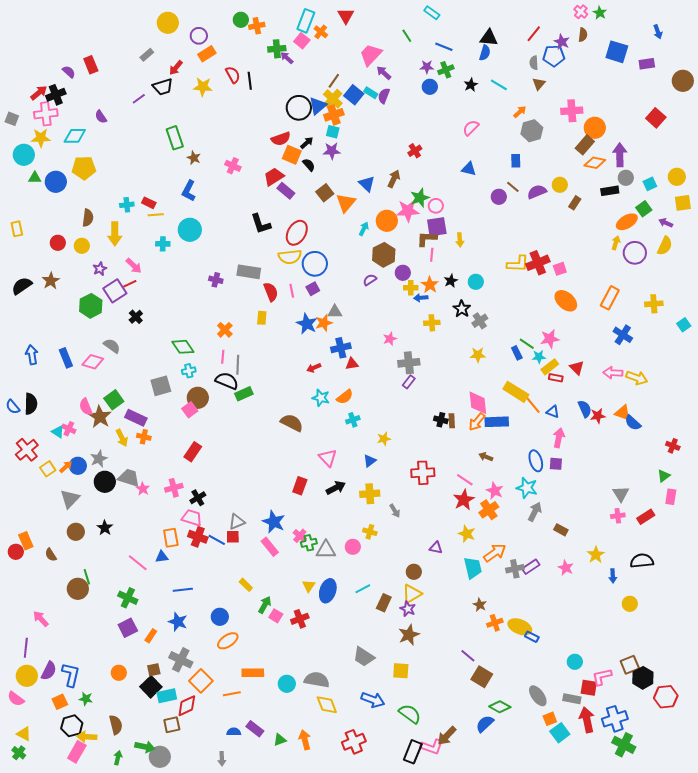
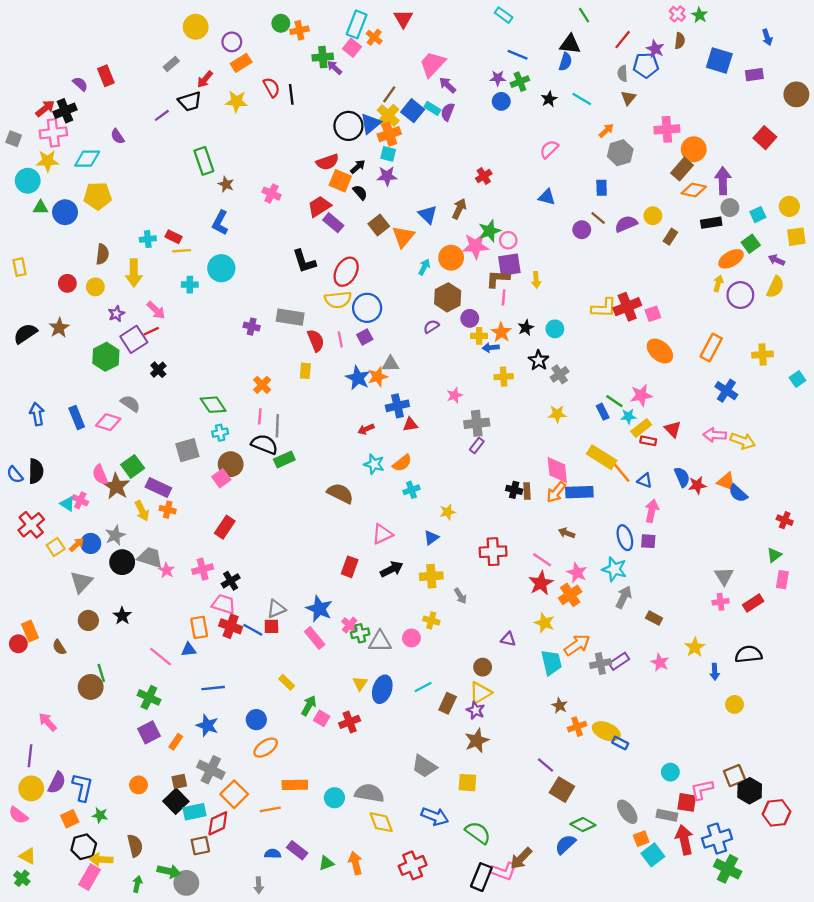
green line: (407, 36) -> (584, 15), moved
pink triangle: (328, 458) -> (382, 534), turned 48

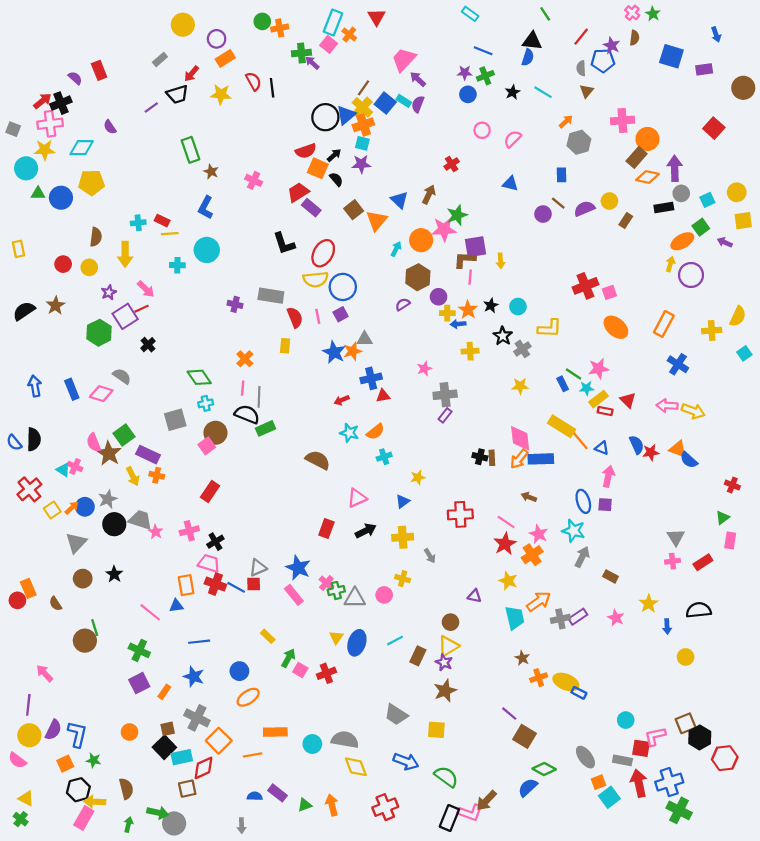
pink circle: (508, 240) -> (482, 130), moved
yellow semicircle: (775, 287) -> (738, 316), moved
yellow L-shape: (604, 308) -> (550, 328), moved

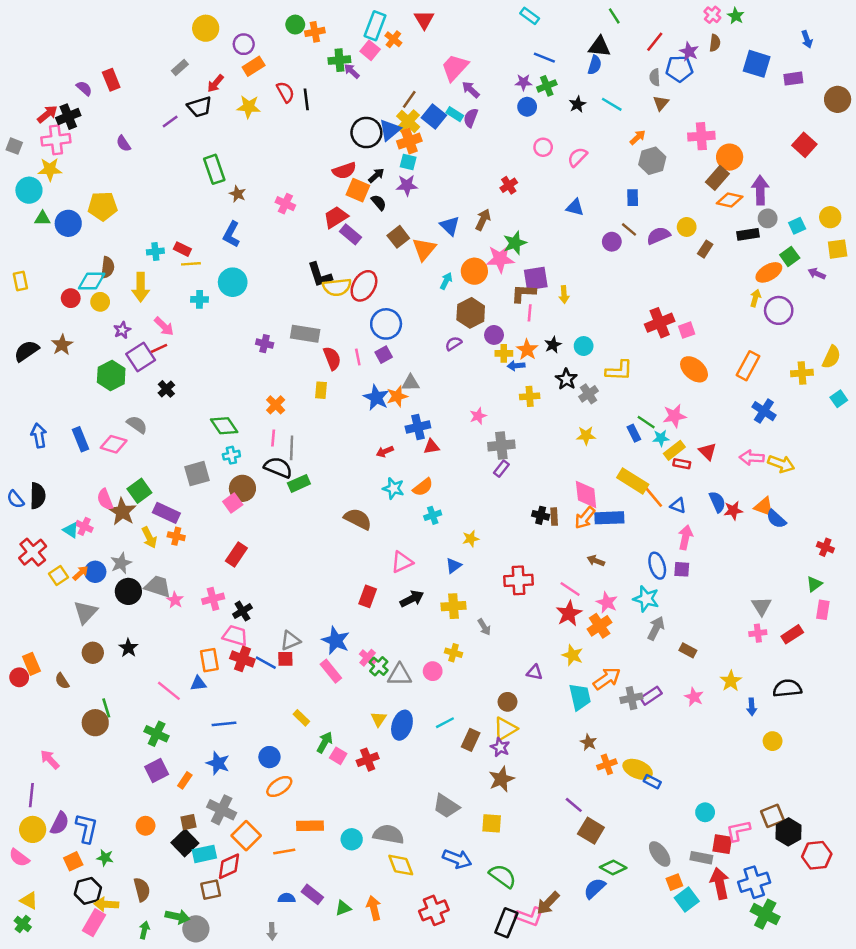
cyan diamond: (82, 148) -> (92, 281), moved
yellow semicircle: (316, 279) -> (337, 287), moved
green cross: (336, 591) -> (379, 666), turned -35

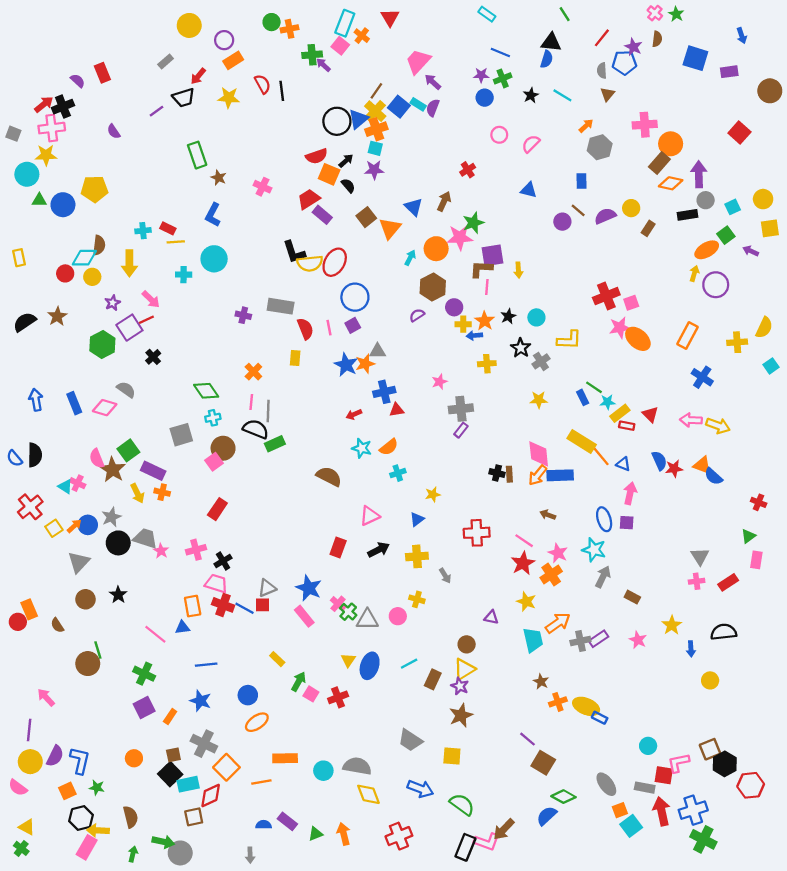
pink star: (674, 416) -> (620, 328), moved

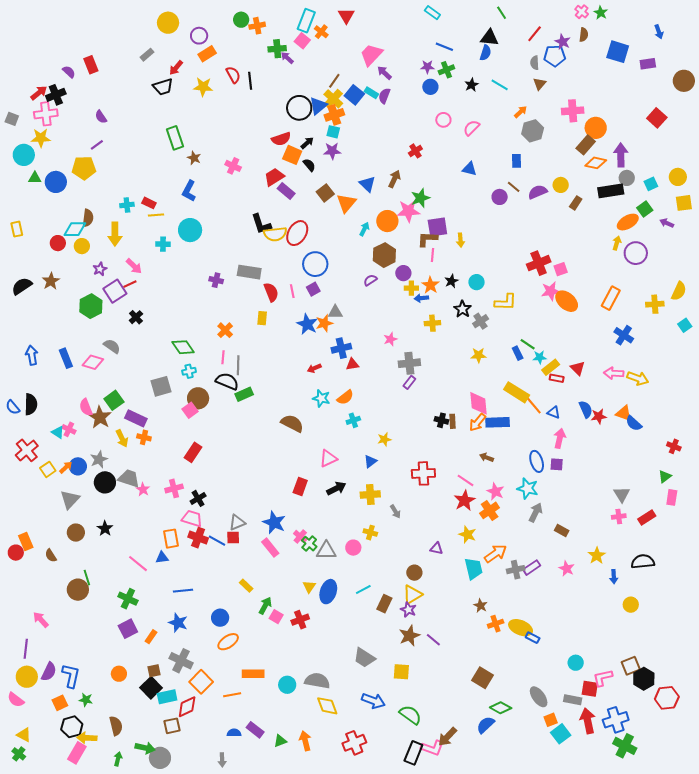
purple line: (157, 111) -> (97, 145), moved
black rectangle: (688, 215) -> (611, 191), size x1.4
purple line: (527, 739) -> (433, 640), moved

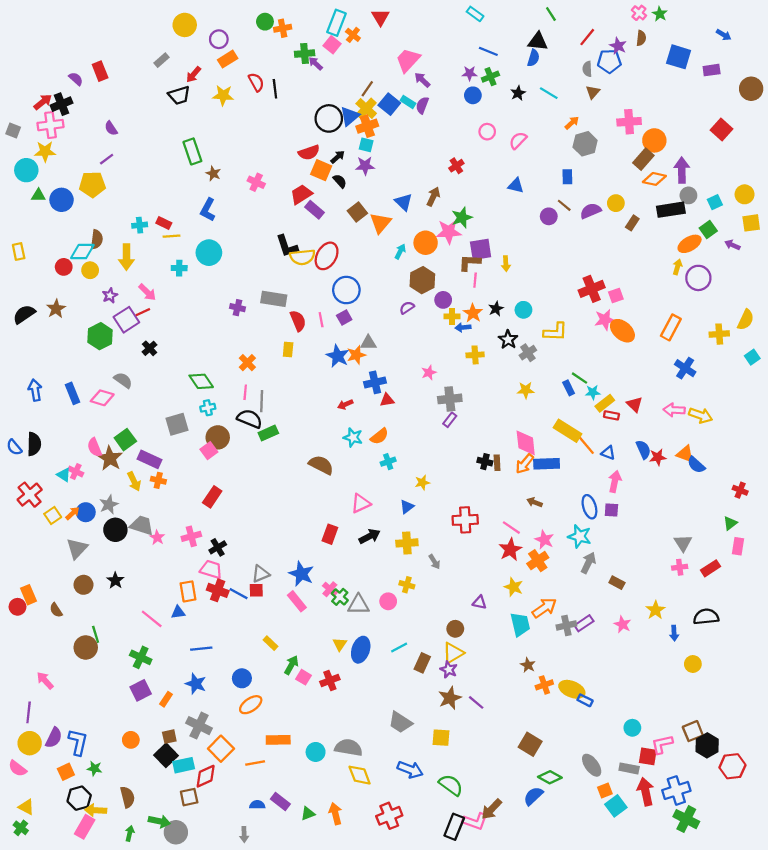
blue arrow: (659, 32) -> (724, 35), turned -40

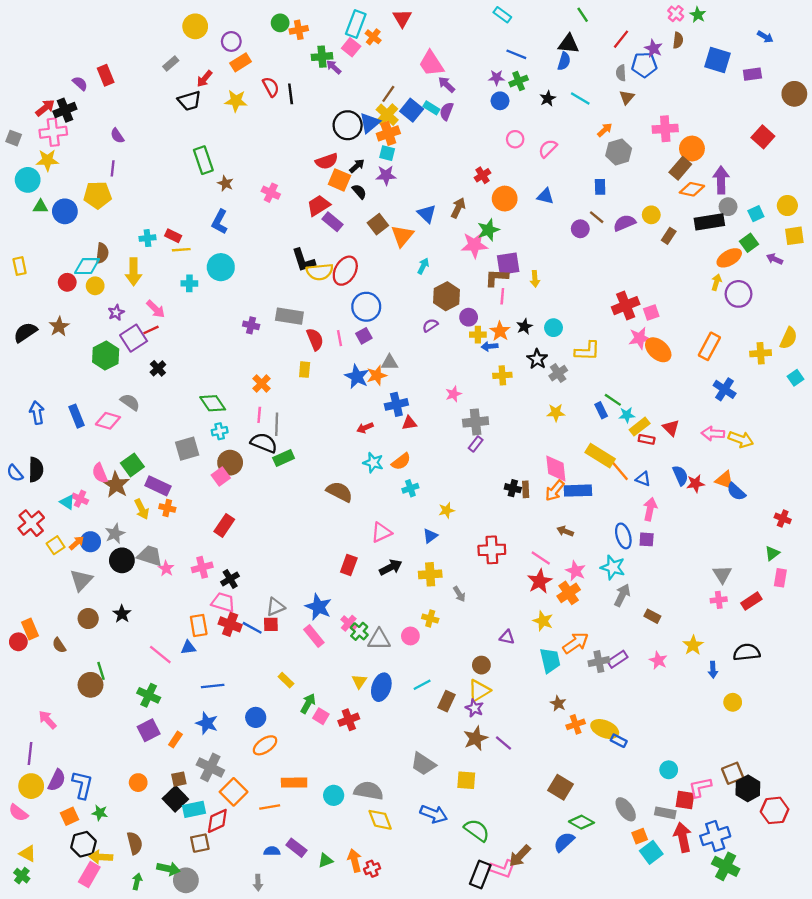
pink trapezoid: (408, 60) -> (431, 64), turned -76
purple line: (107, 159) -> (113, 168), turned -48
orange circle: (426, 243) -> (505, 199), moved
red cross: (389, 816) -> (372, 869), moved, size x0.6

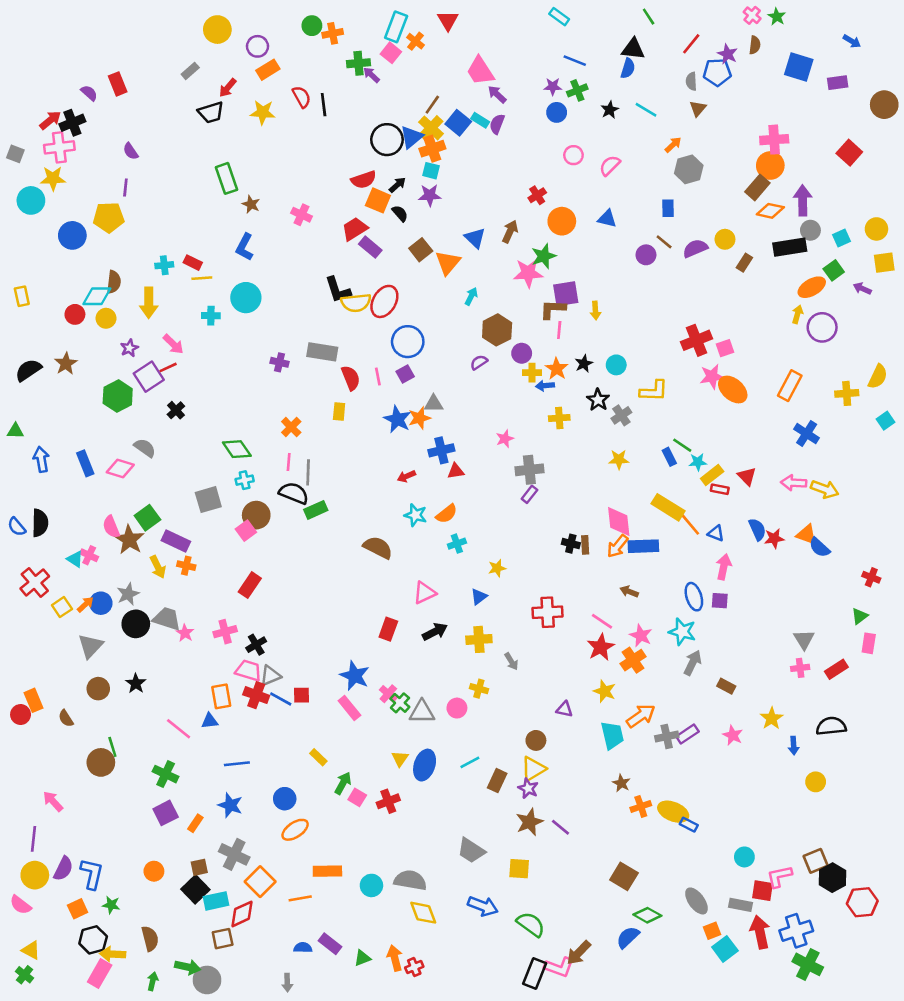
pink cross: (665, 129) -> (774, 140), moved
green triangle: (40, 207) -> (15, 431), moved
gray triangle: (275, 607) -> (270, 676), moved

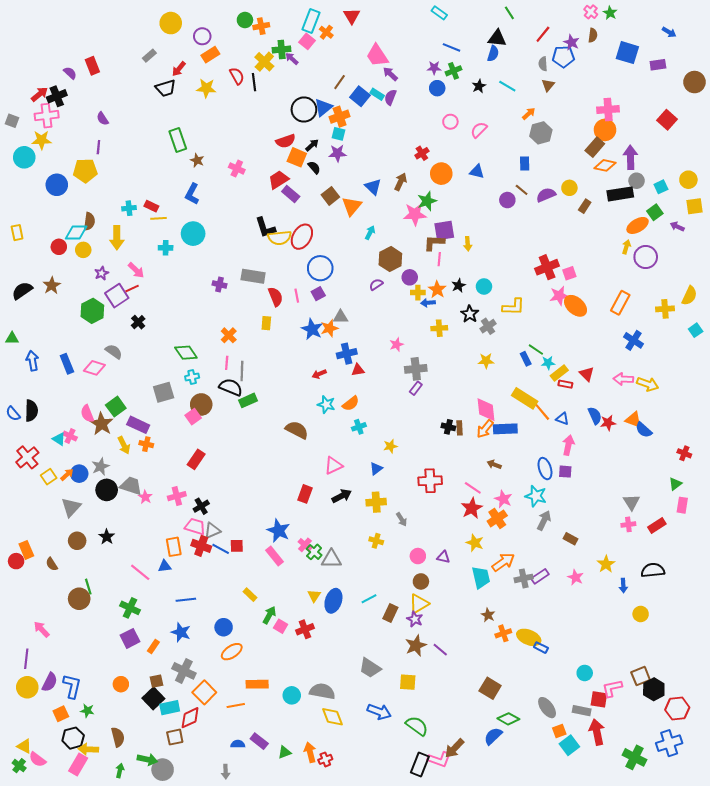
yellow cross: (431, 128) -> (264, 62), moved
pink circle: (457, 708) -> (418, 556), moved
pink semicircle: (21, 905) -> (37, 759), moved
blue cross: (796, 931) -> (669, 743), moved

